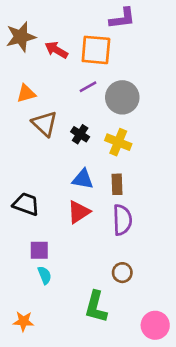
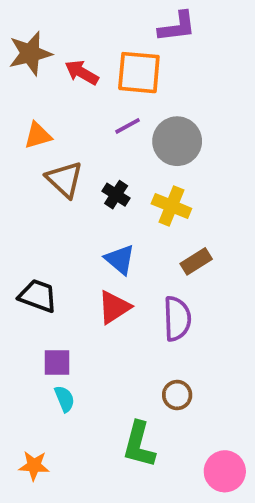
blue triangle: (83, 179) -> (120, 260), turned 30
brown rectangle: (117, 184) -> (196, 261), moved, turned 60

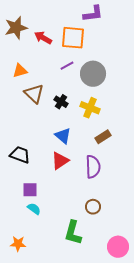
cyan semicircle: (65, 399) -> (34, 209), turned -32

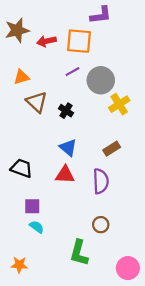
red arrow: (43, 38) -> (46, 41), turned -42
yellow cross: (90, 108) -> (119, 104), moved, turned 36
red triangle: (60, 161) -> (65, 175), turned 36

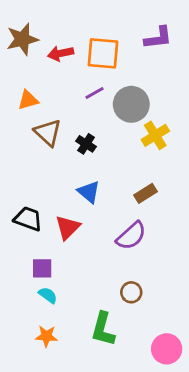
purple L-shape: (101, 15) -> (158, 38), moved
red triangle: (65, 175) -> (68, 227), moved, turned -48
purple semicircle: (101, 181) -> (131, 236), turned 50
orange star: (19, 265) -> (46, 336), moved

